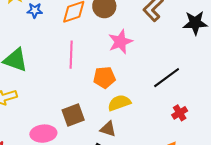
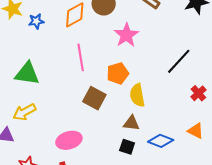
yellow semicircle: (119, 103) -> (137, 95), turned -70
brown square: (73, 115) -> (94, 98), moved, turned -30

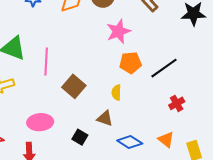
pink line: (81, 57) -> (46, 61), moved
orange pentagon: (118, 73) -> (130, 63), moved
yellow semicircle: (137, 95) -> (116, 92), size x0.7
black square: (127, 147) -> (80, 137), moved

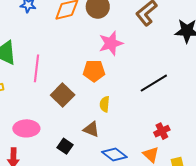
orange pentagon: (130, 63) -> (94, 71), moved
red cross: (177, 103) -> (162, 131), moved

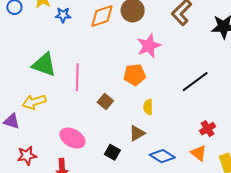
brown square: (63, 95) -> (105, 102), size x0.7
pink ellipse: (26, 128) -> (72, 138), turned 35
brown triangle: (91, 129) -> (137, 133), turned -48

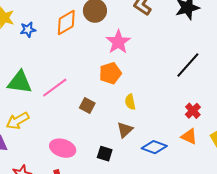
pink line: (77, 77) -> (55, 88), turned 64
black line: (195, 82) -> (188, 65), moved

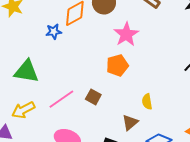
blue star: (28, 30) -> (54, 32), moved
pink line: (55, 88) -> (61, 99), moved
yellow semicircle: (130, 102) -> (147, 102), moved

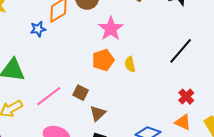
yellow semicircle: (147, 102) -> (130, 64), moved
brown triangle: (130, 122) -> (98, 113), moved

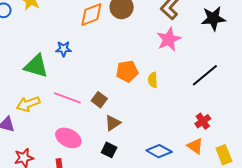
blue star: (38, 29) -> (64, 49), moved
pink star: (111, 29) -> (169, 39), moved
pink line: (49, 96) -> (67, 98), turned 48

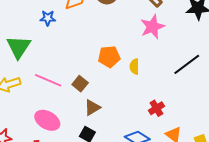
blue star: (64, 49) -> (48, 18), moved
green triangle: (36, 66) -> (19, 47), turned 44
red cross: (203, 121) -> (156, 108), moved

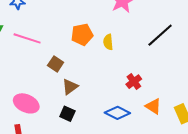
pink line: (48, 80) -> (27, 38), moved

